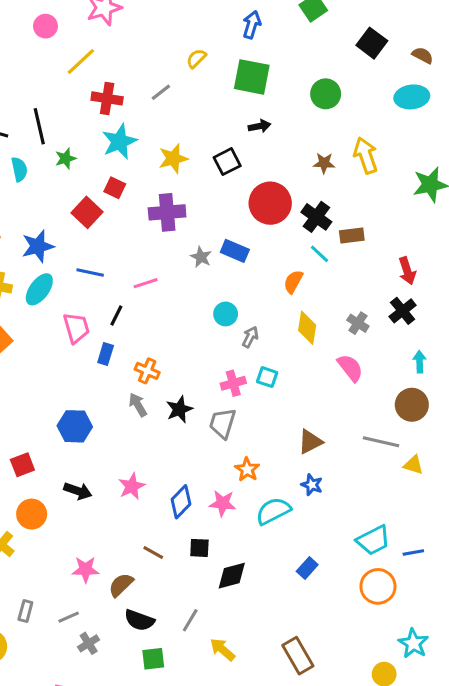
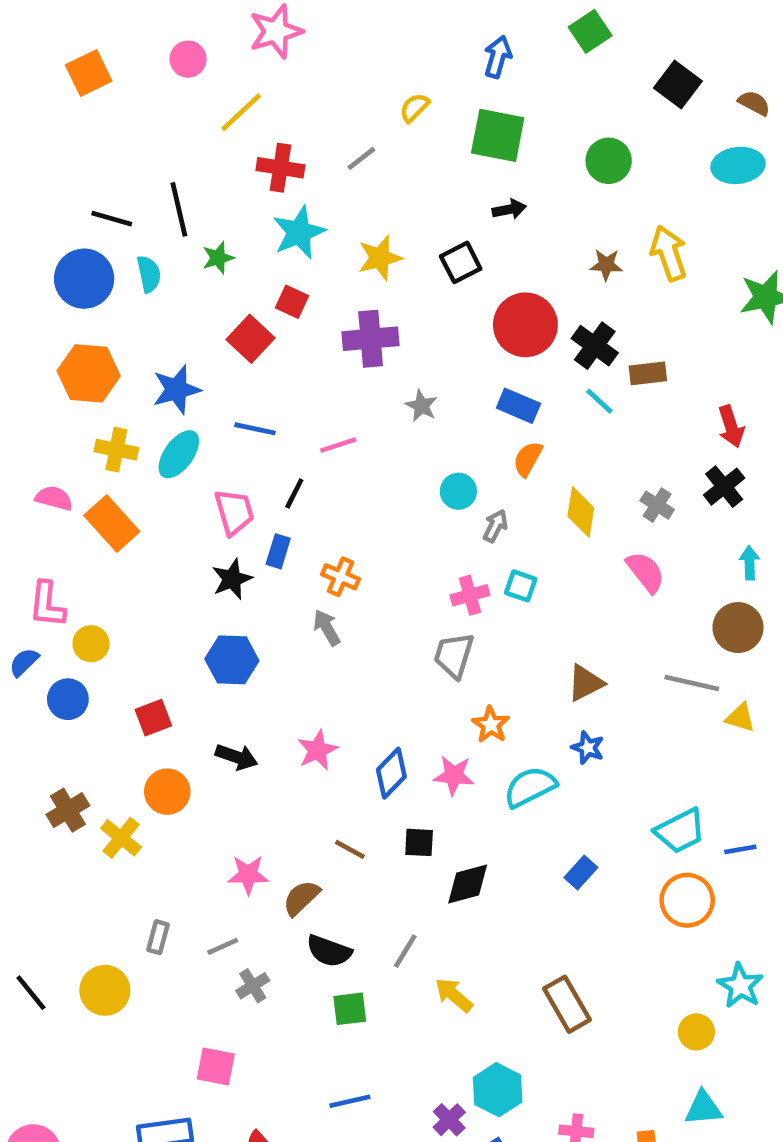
blue rectangle: (235, 251) -> (518, 406), moved
orange semicircle: (293, 282) -> (528, 459), moved
black star: (179, 409) -> (232, 579), moved

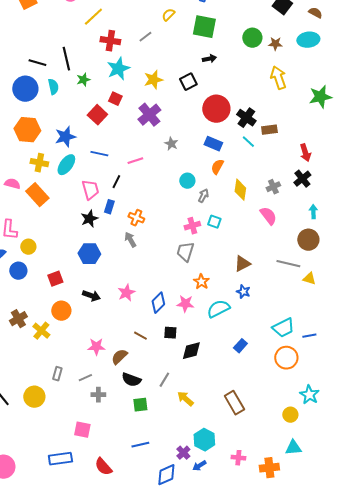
brown star: (606, 265) -> (275, 44), moved
purple cross: (371, 339) -> (149, 115), turned -35
gray cross: (657, 505) -> (273, 187), turned 32
gray cross: (253, 986) -> (98, 395), turned 32

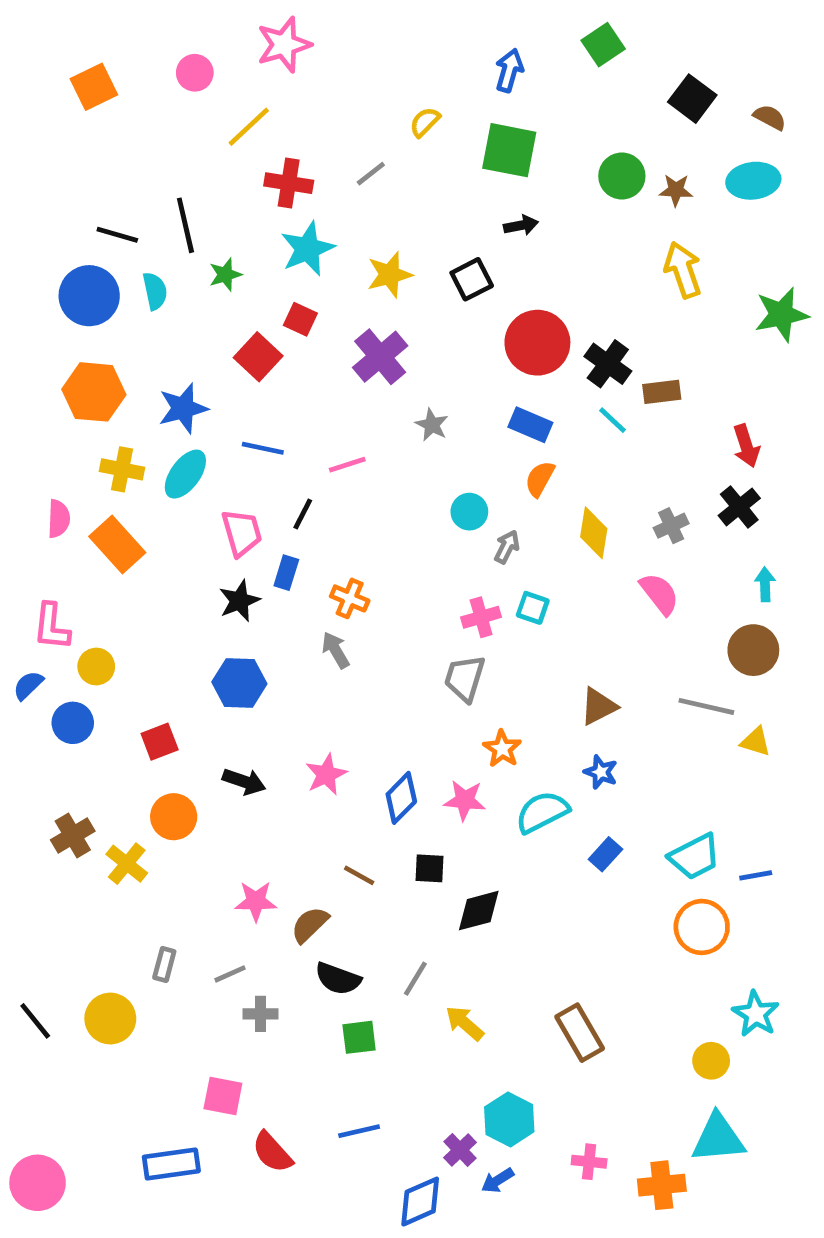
pink semicircle: (12, 184) -> (59, 519), turned 77
blue rectangle: (240, 346) -> (605, 854), moved
cyan triangle: (293, 448) -> (718, 1138), size x1.4
red semicircle: (103, 467) -> (272, 1152), moved

